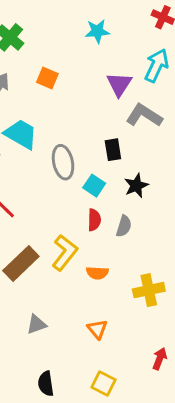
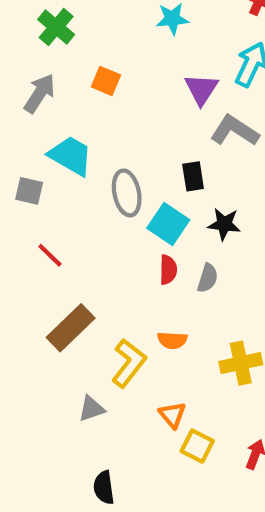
cyan square: (94, 186) -> (168, 224), size x1.4
black star: (136, 186) -> (224, 224), turned 30
yellow L-shape: (65, 253) -> (129, 363), moved
yellow square: (104, 384) -> (197, 446), moved

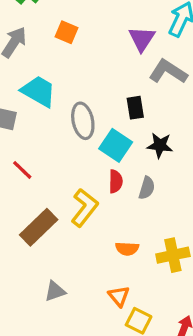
orange semicircle: (172, 340) -> (127, 249), moved
yellow L-shape: (129, 363) -> (84, 208), moved

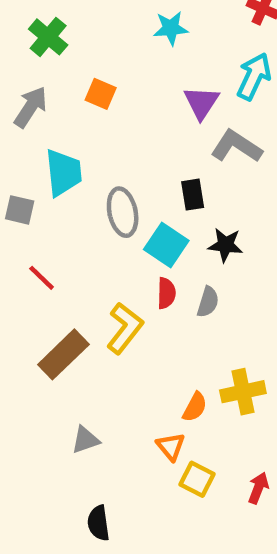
cyan trapezoid: (39, 91) -> (63, 173), turned 54
orange semicircle: (127, 249) -> (195, 407), moved, turned -65

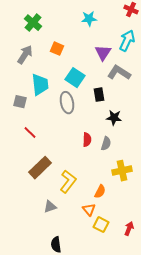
cyan square: (166, 245) -> (75, 78), moved
yellow L-shape: (125, 328) -> (68, 182), moved
yellow cross: (243, 392) -> (122, 171), moved

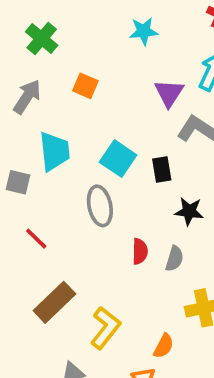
cyan square: (75, 78) -> (118, 159), moved
gray ellipse: (67, 103) -> (100, 206), moved

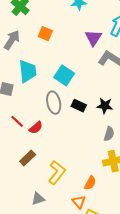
black rectangle: (162, 169) -> (79, 106), moved, turned -56
red semicircle: (140, 251) -> (36, 128), moved, turned 48
gray semicircle: (174, 259) -> (109, 134), moved
brown rectangle: (54, 302) -> (28, 158), size x0.7

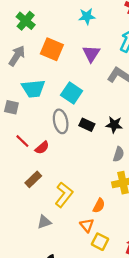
orange square: (45, 34) -> (52, 49), size x1.5
purple triangle: (93, 38) -> (91, 54), moved
cyan trapezoid: (28, 71) -> (33, 89), turned 90

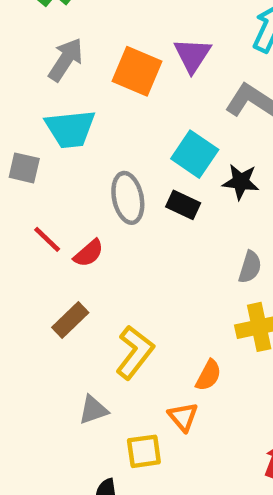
orange square: (52, 49) -> (137, 71), moved
gray arrow: (17, 56) -> (66, 60), moved
cyan square: (72, 93) -> (195, 154), moved
black star: (114, 125) -> (241, 182), moved
yellow square: (100, 242) -> (144, 451), moved, turned -35

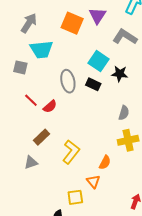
gray arrow: (66, 60) -> (29, 23), moved
gray triangle: (93, 410) -> (31, 162), moved

